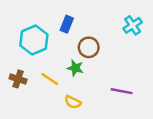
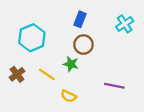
blue rectangle: (67, 24) -> (80, 19), moved
brown cross: (18, 79) -> (17, 74), turned 35

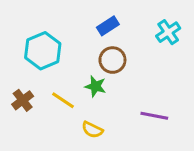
blue rectangle: (80, 19) -> (108, 26), turned 35

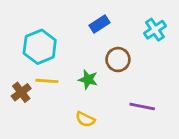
brown circle: (112, 60) -> (118, 60), moved
yellow line: (63, 100) -> (47, 81), moved, turned -30

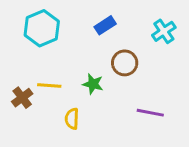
cyan hexagon: (40, 47) -> (42, 28), moved
yellow semicircle: (85, 119) -> (72, 119), moved, turned 66

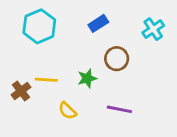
green star: (93, 84) -> (87, 78), turned -30
purple line: (150, 113) -> (119, 109), moved
yellow semicircle: (72, 119) -> (67, 111), turned -48

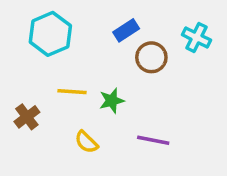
cyan cross: (153, 29) -> (196, 37), turned -30
brown circle: (117, 59) -> (151, 57), moved
yellow line: (46, 80) -> (72, 92), moved

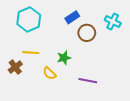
yellow line: (72, 92) -> (31, 53), moved
yellow semicircle: (86, 142) -> (49, 73), moved

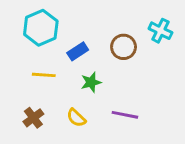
blue rectangle: (72, 17) -> (78, 51), moved
brown cross: (15, 67) -> (33, 118), moved
yellow semicircle: (49, 73) -> (76, 118), moved

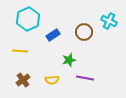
yellow line: (44, 75) -> (20, 51), moved
green star: (91, 82) -> (69, 60), moved
yellow semicircle: (76, 118) -> (52, 80), turned -48

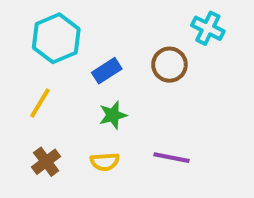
cyan cross: (109, 21) -> (208, 28), moved
yellow line: (20, 51) -> (40, 103), turned -63
green star: (69, 60) -> (113, 115), moved

